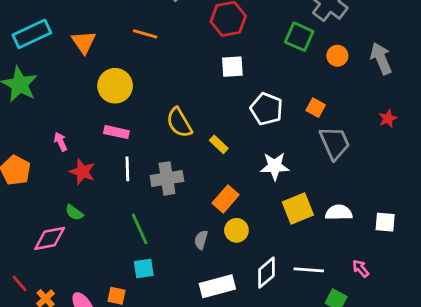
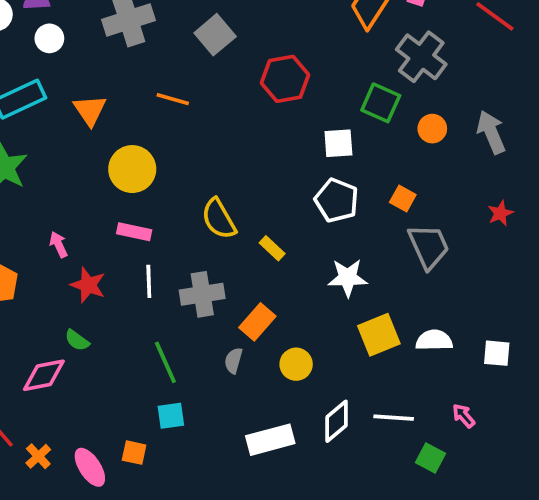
white square: (232, 67) -> (338, 143), moved
orange rectangle: (226, 199) -> (257, 322), moved
gray semicircle: (201, 240) -> (233, 361), moved

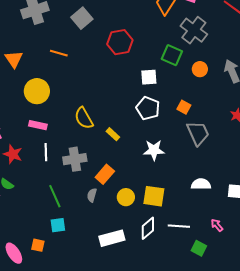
yellow square: (379, 335) -> (154, 196), moved, turned 30

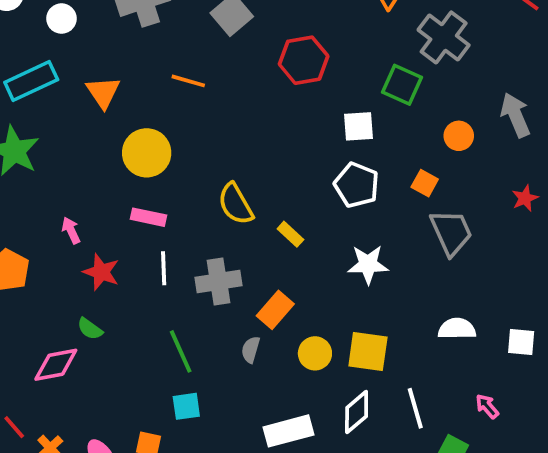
orange circle: (200, 69) -> (459, 136), moved
white line: (179, 226) -> (415, 408), turned 70

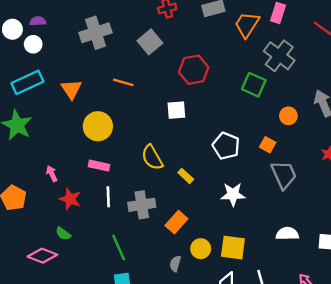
white circle: (61, 19) -> (33, 44), moved
white square: (358, 126) -> (176, 110), moved
gray semicircle: (251, 350) -> (175, 264), moved
pink diamond: (56, 365) -> (42, 256), turned 32

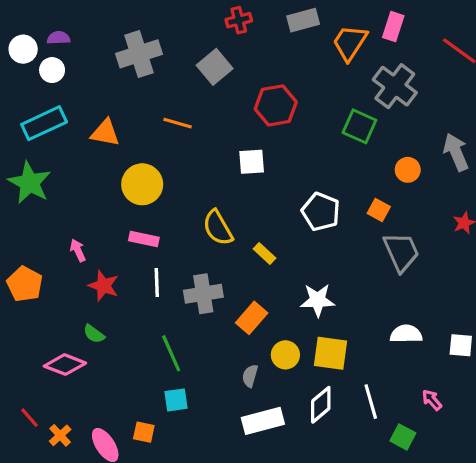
orange triangle: (71, 89) -> (105, 133), turned -45
white star: (233, 194) -> (318, 300), moved

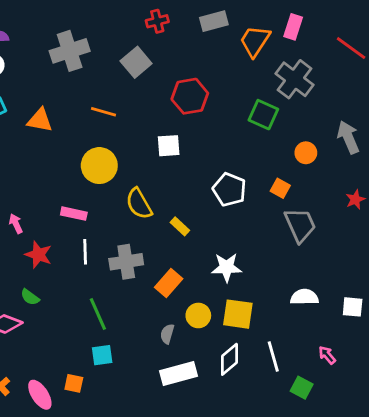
yellow circle: (142, 184) -> (99, 166), moved

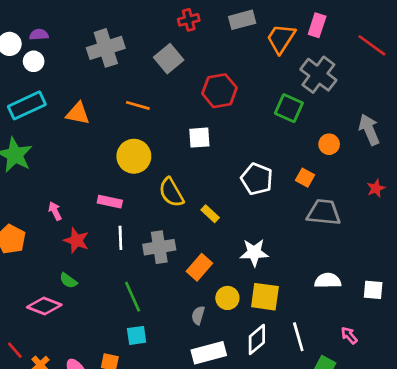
gray trapezoid: (300, 225) -> (324, 212), turned -60

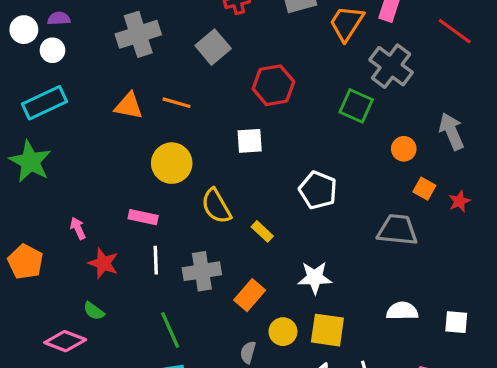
orange triangle: (78, 113) -> (129, 106), moved
orange square: (305, 178) -> (424, 189), moved

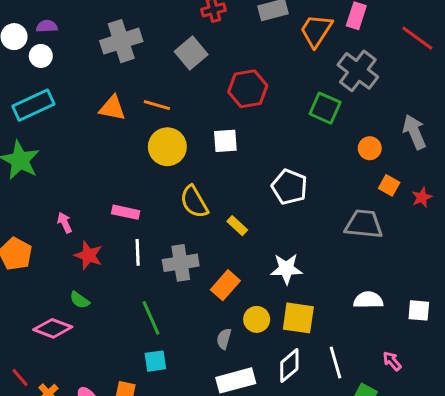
yellow circle: (172, 163) -> (167, 147), moved

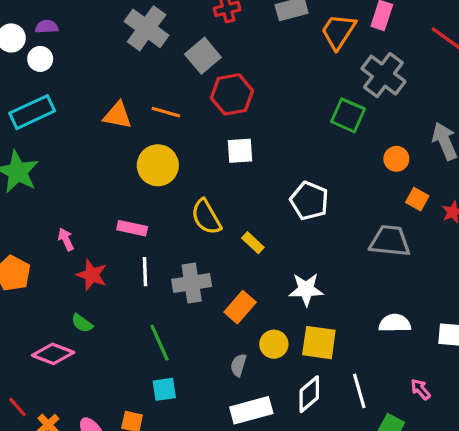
gray cross: (121, 41) -> (147, 28), moved, turned -36
red hexagon: (248, 89) -> (232, 94), moved
yellow circle: (167, 147) -> (158, 165), moved

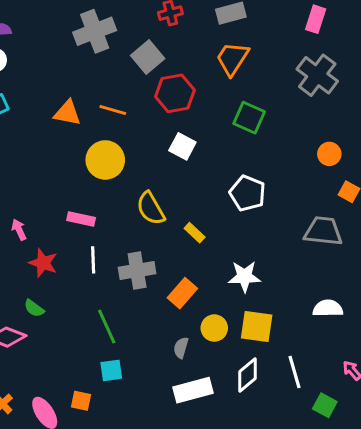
gray cross: (147, 28) -> (95, 31), turned 33
orange trapezoid: (338, 32) -> (232, 59), moved
green square: (348, 115) -> (249, 118), moved
white square: (240, 151) -> (182, 146), turned 32

